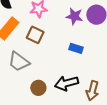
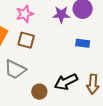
blue rectangle: (76, 48) -> (83, 43), moved

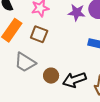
brown circle: (39, 92) -> (51, 76), moved

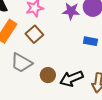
brown square: (39, 34) -> (34, 34), turned 30

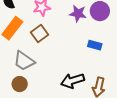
brown circle: (48, 75) -> (20, 84), moved

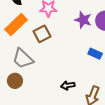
black arrow: (73, 81) -> (68, 85), size x0.6

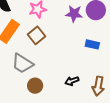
brown circle: (15, 81) -> (35, 86), moved

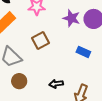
brown square: (36, 35) -> (40, 40), moved

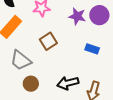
black arrow: (56, 84) -> (68, 83), size x1.5

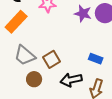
brown square: (48, 41) -> (51, 59), moved
blue rectangle: (92, 49) -> (96, 59), moved

